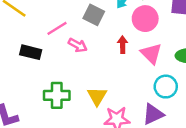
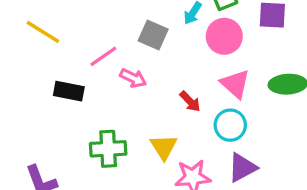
red arrow: (123, 45) -> (190, 101), moved, turned 140
cyan circle: (166, 87) -> (230, 125), moved

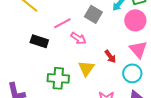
yellow triangle: (164, 147) -> (86, 68), moved

